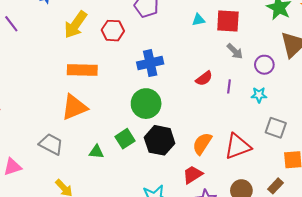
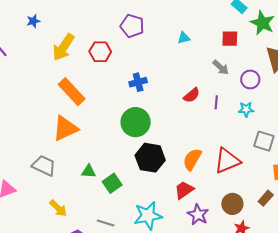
red square: (228, 21) -> (230, 39), moved, size x0.7
blue cross: (150, 63) -> (138, 82), size x0.7
orange rectangle: (82, 70) -> (72, 92), turned 48
green square: (125, 139) -> (112, 183), moved

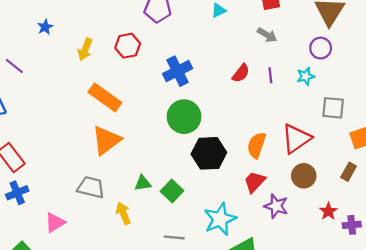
yellow arrow: (63, 47) -> (85, 49), size x0.7
purple circle: (250, 79) -> (321, 48), moved
blue cross: (138, 82) -> (177, 71), size x1.4
brown circle: (232, 204) -> (304, 176), moved
yellow arrow: (58, 208) -> (123, 213), moved, turned -144

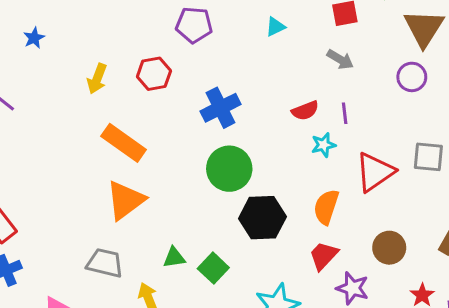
blue star: (45, 27) -> (34, 38), moved
red semicircle: (241, 73) -> (305, 111), turned 30
cyan star: (306, 76) -> (323, 145), moved
red triangle: (296, 139) -> (375, 172), moved

